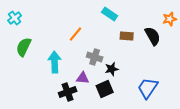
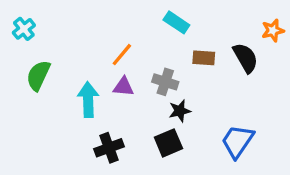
gray cross: (95, 57) -> (165, 82), moved
purple triangle: (83, 78) -> (123, 87), moved

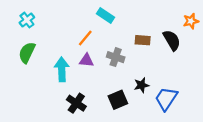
cyan rectangle: (176, 22) -> (106, 16), moved
cyan cross: (24, 29) -> (27, 20), moved
black star: (180, 111) -> (141, 85), moved
black cross: (109, 148) -> (76, 103), turned -36

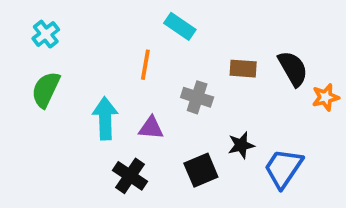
orange star: (191, 21) -> (325, 97), moved
orange line: (85, 38) -> (145, 65), turned -30
purple triangle: (86, 60) -> (151, 128), moved

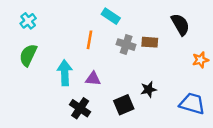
black semicircle: (293, 69) -> (180, 24), moved
gray cross: (197, 97) -> (126, 45), moved
blue trapezoid: (283, 168) -> (192, 104), moved, turned 72

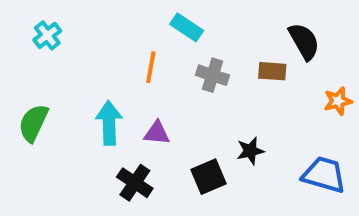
brown rectangle: (150, 42) -> (272, 71), moved
green semicircle: (28, 55) -> (33, 123), moved

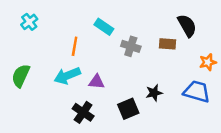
cyan rectangle: (187, 27) -> (104, 27), moved
orange line: (151, 67) -> (75, 46), moved
cyan arrow: (109, 123) -> (67, 76), turned -110
blue trapezoid: (324, 175) -> (197, 92), moved

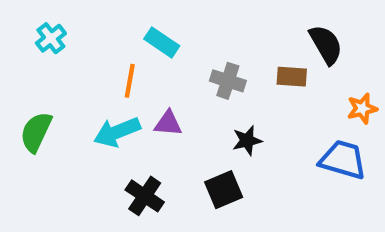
cyan rectangle: (104, 27) -> (162, 42), moved
purple triangle: (97, 82) -> (168, 123), moved
black star: (154, 93) -> (247, 141), moved

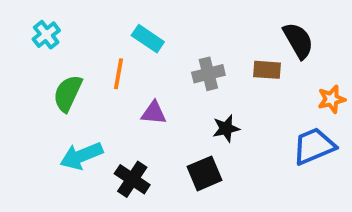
gray cross: (228, 81) -> (208, 74), turned -32
green semicircle: (36, 132) -> (68, 93), moved
cyan arrow: (117, 132) -> (81, 156), moved
blue trapezoid: (343, 160) -> (314, 146), turned -39

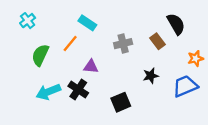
brown rectangle: (267, 70) -> (158, 41), turned 49
orange line: (119, 74) -> (70, 44), turned 30
black star: (226, 128) -> (151, 76), moved
black cross: (132, 179) -> (78, 90), moved

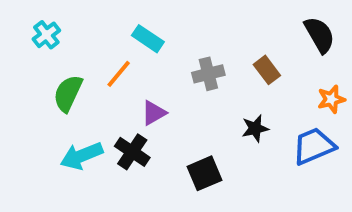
black semicircle: (176, 24) -> (320, 35), moved
purple triangle: (91, 67) -> (154, 113), turned -35

